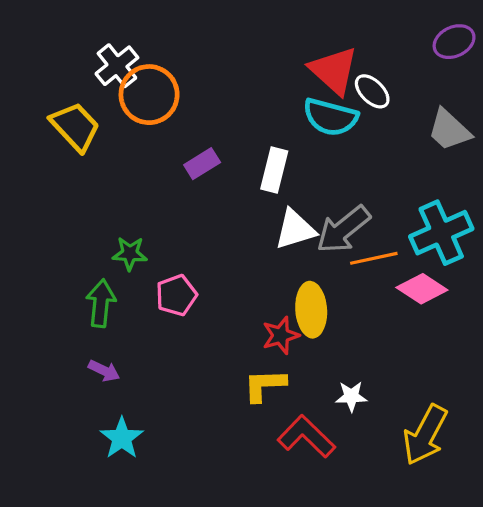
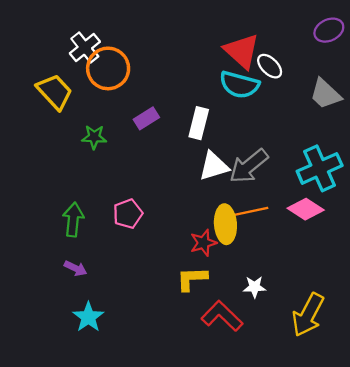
green star: (130, 254) -> (94, 137), moved
orange line: (374, 258) -> (251, 211), moved

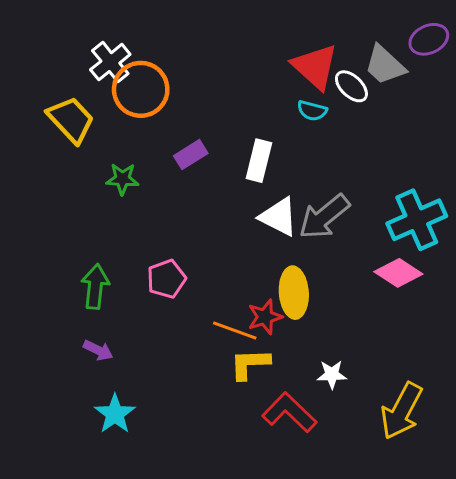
cyan semicircle: (239, 85) -> (312, 111), size x0.6
gray trapezoid: (325, 94) -> (385, 65), moved
white triangle: (214, 166) -> (279, 217), turned 44
orange line: (251, 211) -> (235, 330), moved, turned 32

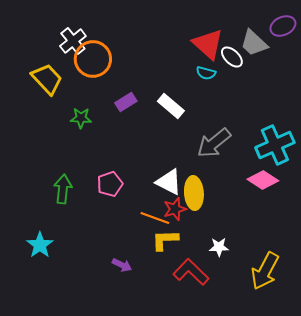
white rectangle: (259, 161) -> (171, 106), turned -64
white triangle: (279, 217) -> (169, 182), moved
purple arrow: (98, 350) -> (122, 265), moved
cyan star: (115, 414) -> (40, 245), moved

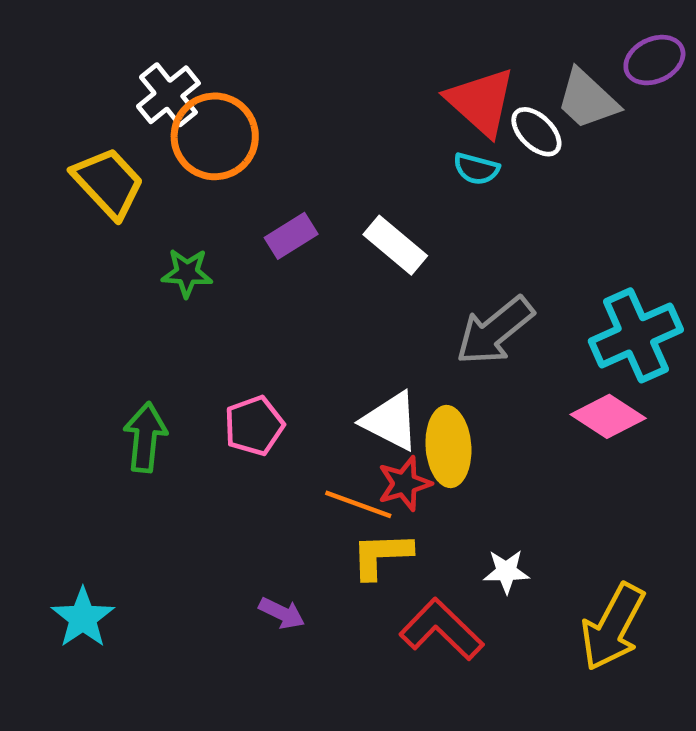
cyan star: (40, 245) -> (83, 618), moved

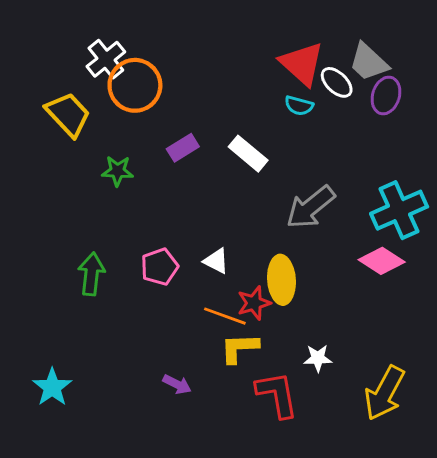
purple ellipse: (654, 60) -> (386, 95), moved, turned -48
white triangle: (391, 421) -> (216, 261), moved, size x0.7
red L-shape: (442, 629) -> (277, 394), turned 36

